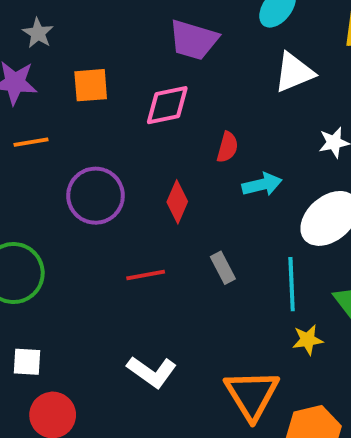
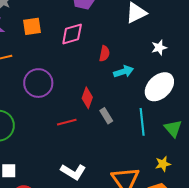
red diamond: (177, 202) -> (87, 98), moved
yellow star: (308, 340) -> (163, 164), moved

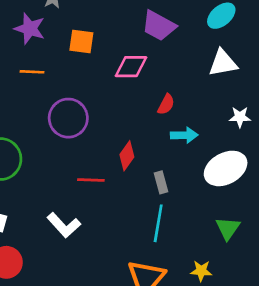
gray rectangle: (106, 116) -> (161, 182), moved
cyan line: (142, 122) -> (158, 223), moved
white L-shape: (73, 172) -> (64, 225), moved

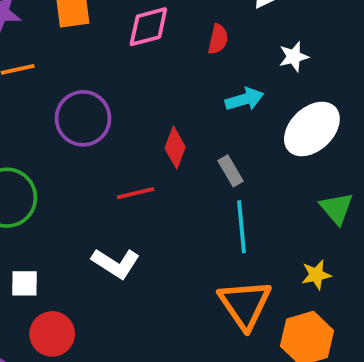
red semicircle: (166, 104) -> (218, 39), moved
white star: (240, 117) -> (294, 57), moved

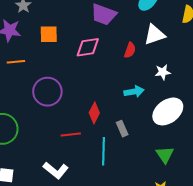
red semicircle: (218, 39) -> (130, 50), moved
green triangle: (336, 208) -> (165, 155), moved
cyan line: (241, 227) -> (103, 151), moved

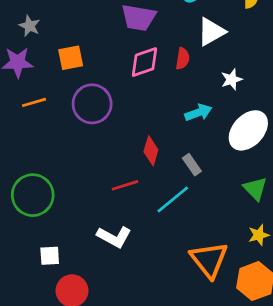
pink diamond: (88, 47) -> (145, 62), moved
purple circle: (47, 92) -> (92, 104), moved
cyan line: (103, 151) -> (173, 200), turned 60

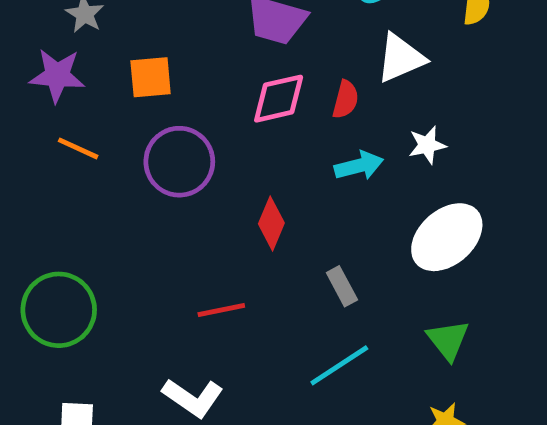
orange line: (34, 102) -> (78, 148), turned 35
cyan arrow: (198, 112) -> (359, 166), moved
red diamond: (151, 151) -> (271, 223), moved
cyan line: (173, 200) -> (339, 365), moved

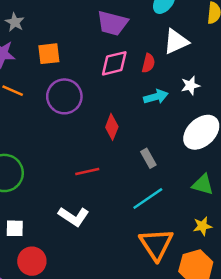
green triangle: (448, 340) -> (203, 185), turned -35

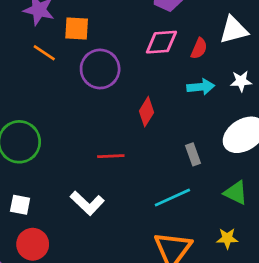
orange square: (49, 54) -> (77, 28), moved
gray rectangle: (148, 158) -> (193, 154), moved

